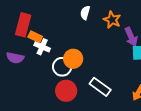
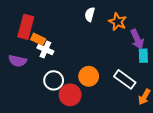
orange circle: (73, 59) -> (89, 76), moved
white circle: (62, 67) -> (54, 80), moved
white rectangle: (100, 87) -> (125, 79), moved

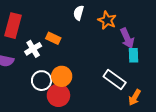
orange rectangle: (38, 39) -> (53, 38), moved
white cross: (45, 49) -> (33, 49), turned 35
orange circle: (89, 76) -> (62, 76), moved

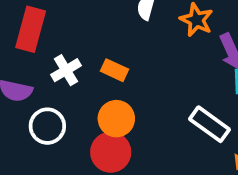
orange rectangle: (53, 38) -> (114, 70), moved
white circle: (42, 81) -> (47, 126), moved

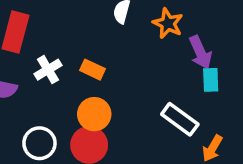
white circle: (47, 126) -> (39, 143), moved

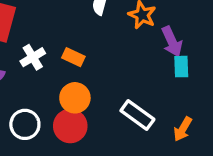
white rectangle: (180, 119) -> (137, 115), moved

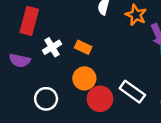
red circle: (70, 126) -> (100, 99), moved

